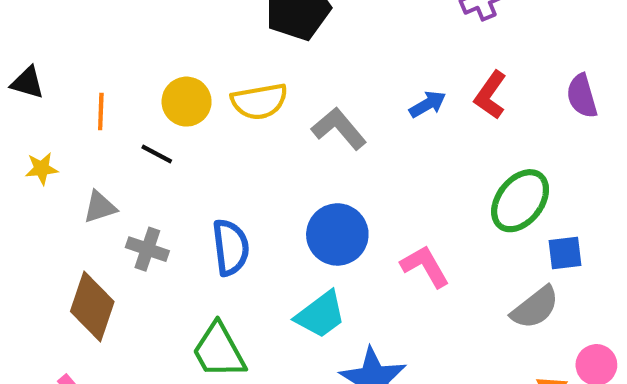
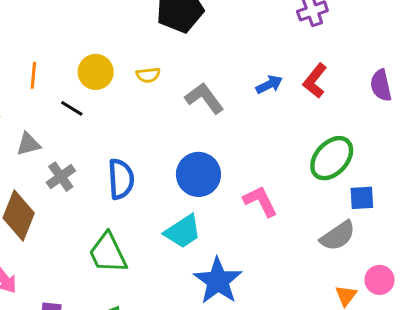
yellow semicircle: (259, 101) -> (148, 75), size x0.6
gray cross: (147, 249) -> (61, 177), turned 32

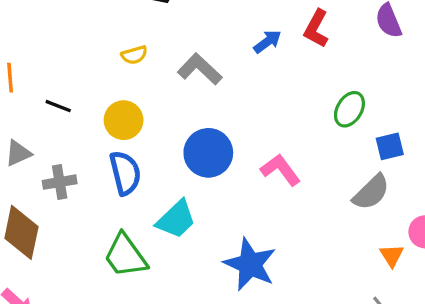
yellow circle: (96, 72) -> (124, 120), moved
green ellipse: (332, 158) -> (349, 109), size x0.7
gray cross: (61, 177) -> (60, 182), turned 36
cyan trapezoid: (183, 231) -> (176, 219), moved

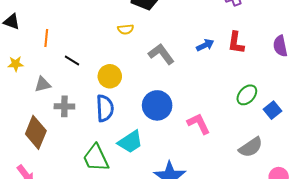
red L-shape: (316, 29) -> (236, 43), turned -30
yellow semicircle: (134, 55) -> (126, 29), moved
blue square: (390, 146) -> (273, 110), moved, turned -36

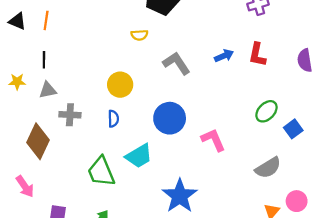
orange line: (46, 38) -> (46, 20), moved
black line: (72, 60) -> (44, 60), moved, turned 56
yellow star: (16, 64) -> (17, 82), moved
blue semicircle: (105, 108) -> (113, 119), size x0.6

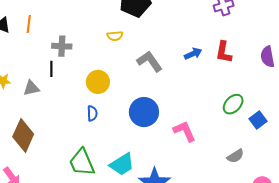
black line: (44, 60) -> (51, 69), moved
gray cross: (70, 115) -> (62, 46), moved
cyan trapezoid: (139, 156) -> (122, 164), moved
gray semicircle: (268, 168) -> (235, 156), size x0.7

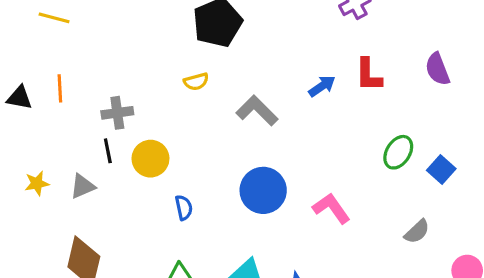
yellow circle: (98, 82) -> (150, 159), moved

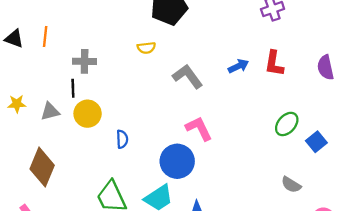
yellow circle: (150, 159) -> (88, 114), moved
blue circle: (263, 190) -> (177, 161), moved
pink L-shape: (331, 208) -> (199, 129), moved
gray semicircle: (417, 232) -> (291, 185), turned 66

